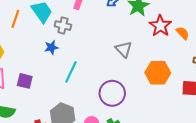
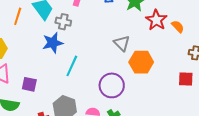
blue star: (51, 47) -> (53, 43), size x1.5
orange hexagon: (158, 73) -> (141, 62), moved
purple square: (25, 81) -> (29, 84), moved

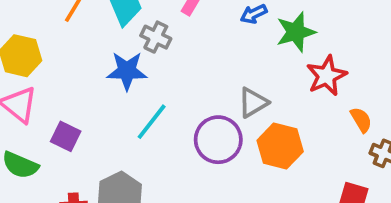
orange semicircle: (178, 27) -> (361, 120), moved
gray triangle: (122, 43) -> (253, 103), turned 30
purple circle: (112, 85) -> (218, 140), moved

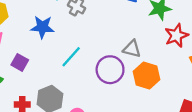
blue star: (127, 71) -> (42, 27), moved
gray triangle: (253, 103) -> (132, 49), turned 42

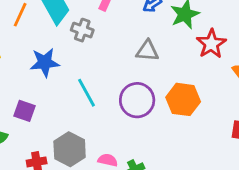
gray triangle: (132, 49) -> (147, 51), moved
cyan line: (71, 57) -> (86, 93), turned -60

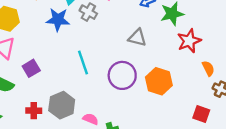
blue star: (45, 62) -> (58, 20), moved
purple square: (25, 111) -> (31, 68), turned 30

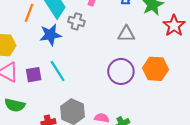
cyan line: (83, 62) -> (58, 71), moved
purple square: (31, 68) -> (34, 75), moved, turned 35

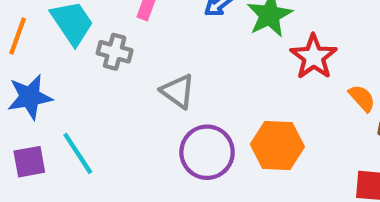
gray triangle: (126, 34) -> (178, 91), moved, turned 36
blue star: (50, 35) -> (30, 97), moved

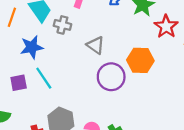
blue star: (30, 97) -> (32, 47), moved
orange hexagon: (277, 145) -> (140, 60), moved

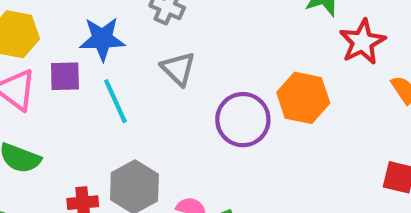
gray triangle: (96, 45) -> (178, 69), moved
purple square: (19, 83) -> (65, 76), moved

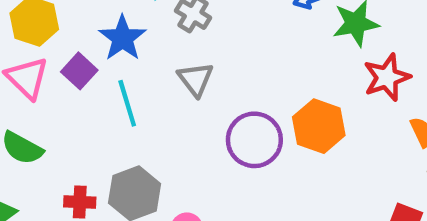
blue star: (102, 39) -> (122, 38), turned 30
purple square: (65, 76) -> (79, 71), turned 36

